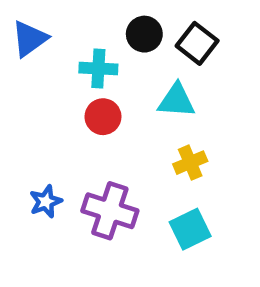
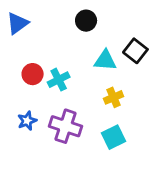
black square: (197, 43) -> (135, 51), moved
cyan cross: (98, 68) -> (59, 80), moved, turned -30
red circle: (103, 117) -> (33, 74), moved

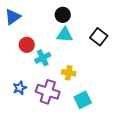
cyan triangle: (105, 60) -> (65, 35), moved
red circle: (33, 74) -> (27, 45), moved
yellow cross: (113, 97) -> (69, 73), moved, turned 32

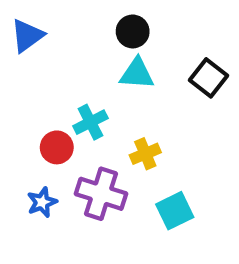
red circle: (27, 45) -> (57, 147), moved
yellow cross: (69, 73) -> (145, 154), turned -32
blue star: (20, 88) -> (42, 202), moved

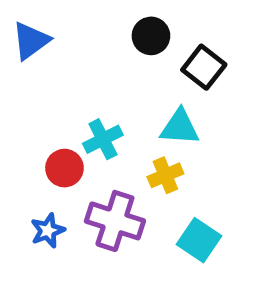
cyan triangle: (137, 74) -> (180, 127), moved
black square: (209, 78) -> (204, 67), moved
cyan square: (175, 211) -> (199, 240), turned -30

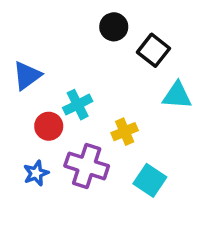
blue triangle: (31, 41) -> (27, 76), moved
cyan triangle: (180, 127) -> (177, 95), moved

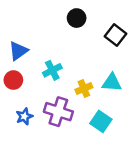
black square: (154, 50) -> (115, 35), moved
cyan triangle: (177, 95) -> (112, 82), moved
red circle: (49, 126) -> (13, 80), moved

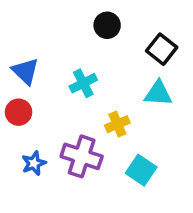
blue triangle: (18, 51) -> (25, 71), turned -40
cyan cross: (52, 70) -> (83, 83), moved
cyan triangle: (112, 82) -> (158, 93), moved

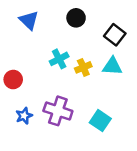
blue triangle: (25, 71) -> (29, 20), moved
yellow cross: (117, 124) -> (83, 67), moved

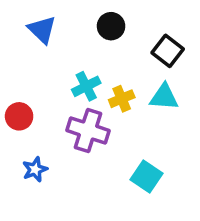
purple cross: (58, 111) -> (88, 131), moved

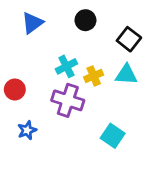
blue triangle: (42, 30) -> (32, 23), turned 40

